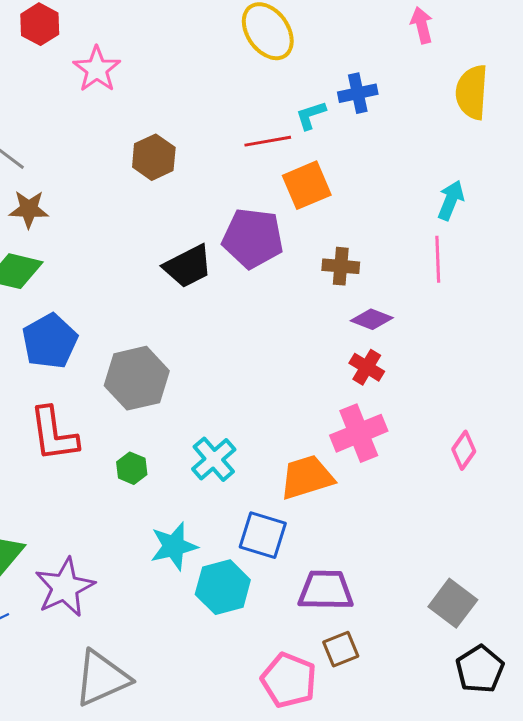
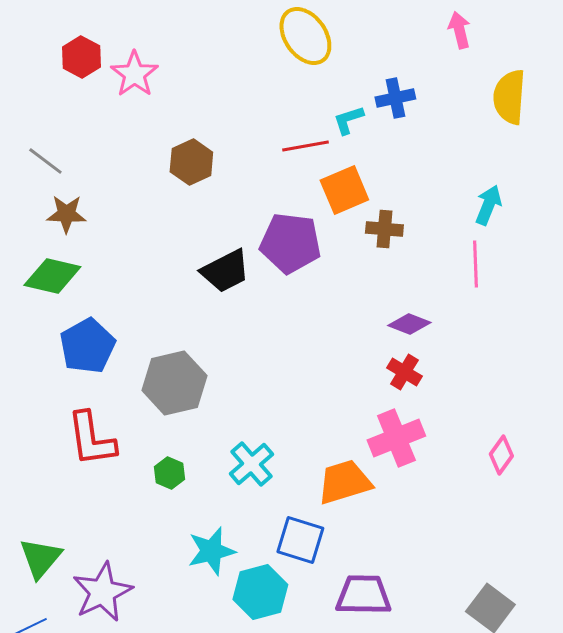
red hexagon: (40, 24) -> (81, 57), moved
brown cross: (341, 266) -> (384, 229), moved

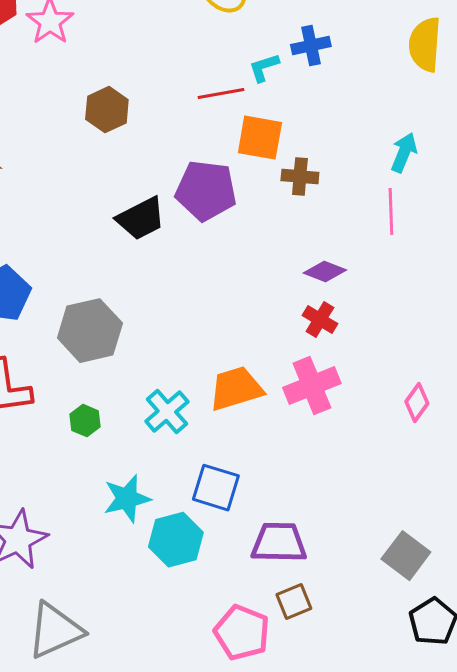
orange square: (344, 190) -> (260, 138), turned 33
orange trapezoid: (344, 482) -> (236, 389), moved

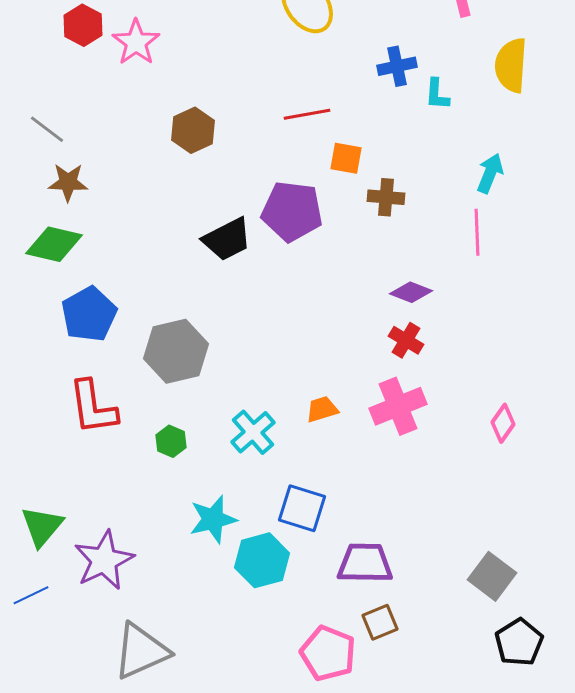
cyan L-shape: (264, 68) -> (437, 94), moved, turned -68
orange square: (260, 138) -> (346, 158), size x0.7
orange trapezoid: (236, 389) -> (322, 409), size x0.6

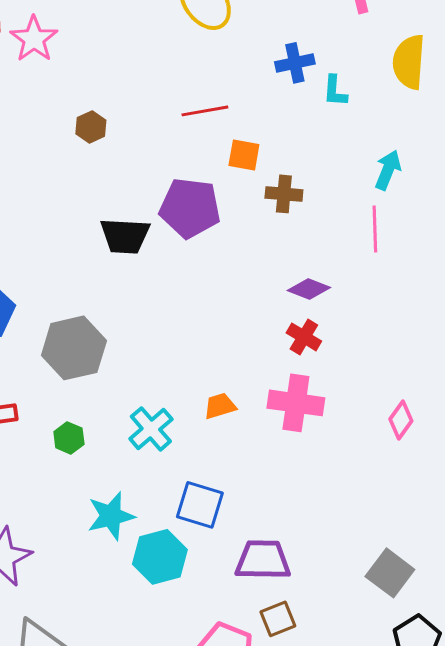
brown hexagon: (193, 130) -> (91, 127), size x0.7
black trapezoid: (227, 239) -> (125, 236), turned 30
pink cross: (398, 406) -> (296, 403), turned 30

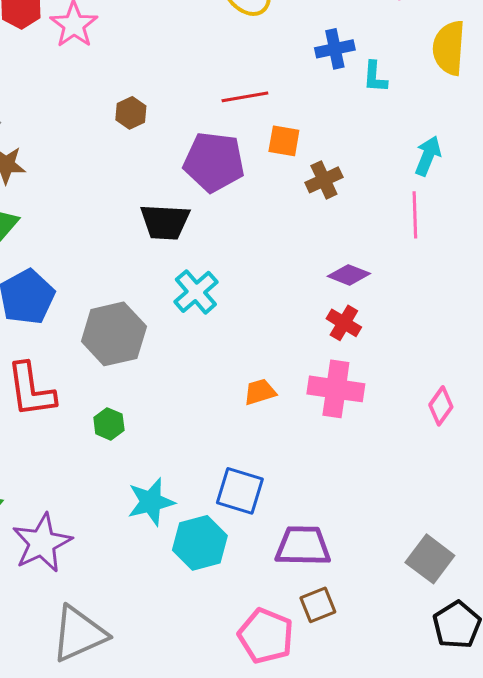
brown cross: (284, 194) -> (324, 180), turned -30
purple pentagon: (190, 208) -> (214, 162), moved
cyan cross: (151, 429) -> (196, 292), moved

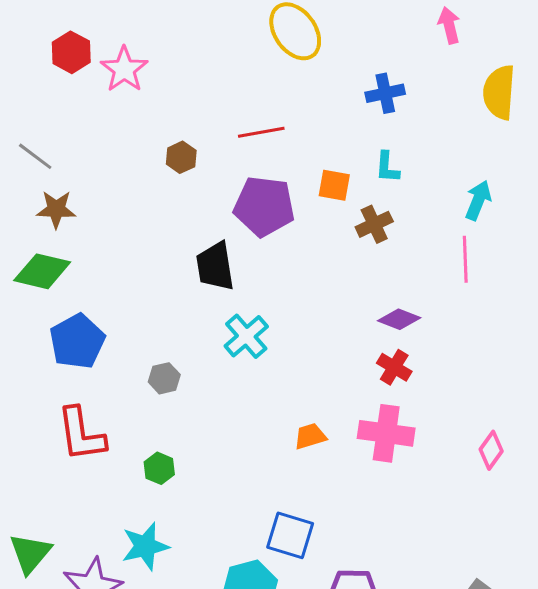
cyan L-shape: (375, 77) -> (387, 167), moved
red line: (245, 97) -> (261, 132), moved
black trapezoid: (165, 222) -> (215, 266), turned 78
gray hexagon: (114, 334) -> (164, 378), size x0.5
cyan star: (151, 502) -> (145, 546), moved

